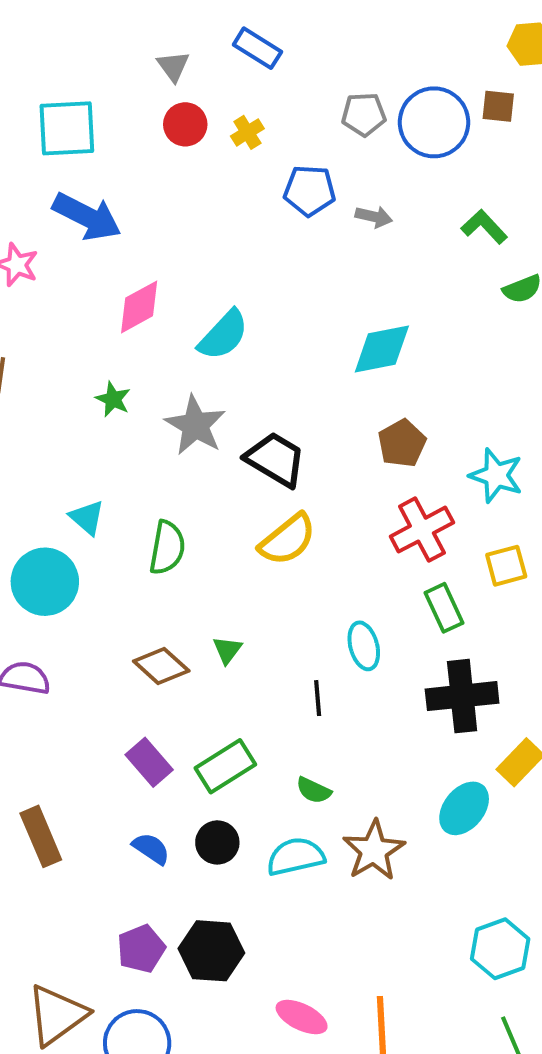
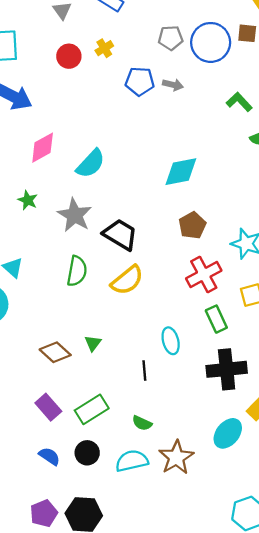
red circle: (185, 124) -> (69, 56), moved
gray arrow: (374, 217) -> (173, 85), moved
green semicircle: (167, 548) -> (77, 271), moved

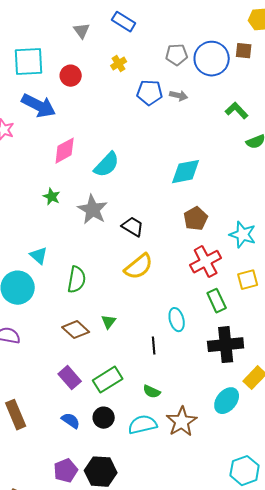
red circle: (69, 56) -> (71, 76), moved
black trapezoid: (120, 234) -> (133, 227), size x0.7
green semicircle: (77, 271) -> (77, 280), moved

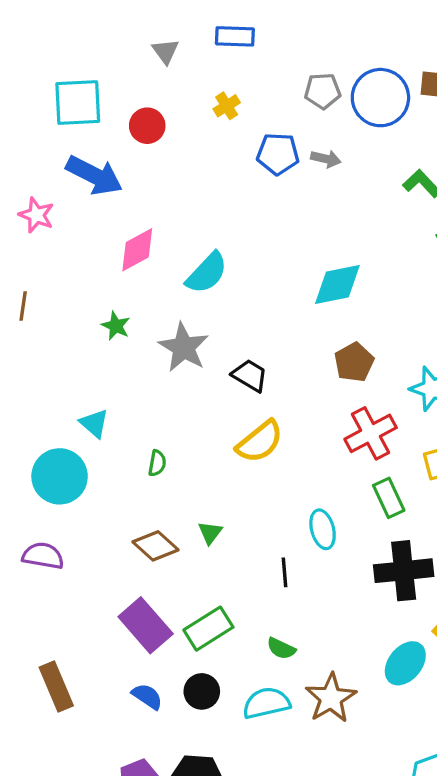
blue rectangle: (124, 22) -> (235, 36), turned -30
green semicircle: (77, 280) -> (157, 463), size x0.6
purple rectangle: (70, 378) -> (146, 625), size x1.4

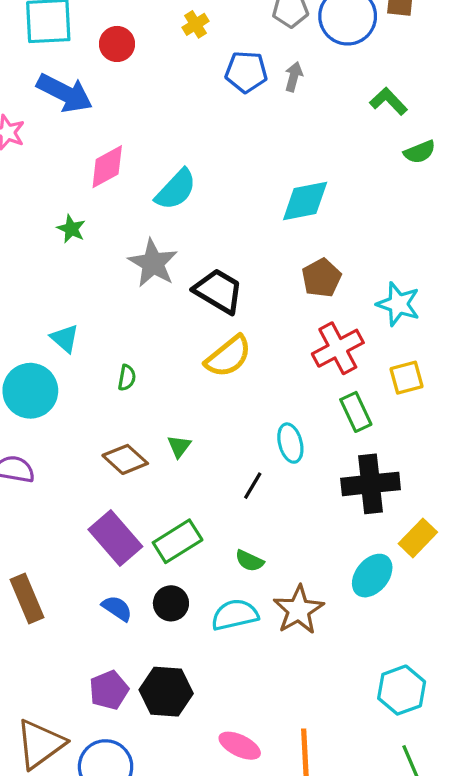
gray arrow: (326, 159) -> (294, 77), turned -88
green star: (116, 326) -> (71, 229), moved
black trapezoid: (250, 375) -> (218, 291), size x1.4
black line: (285, 572) -> (253, 486), turned 36

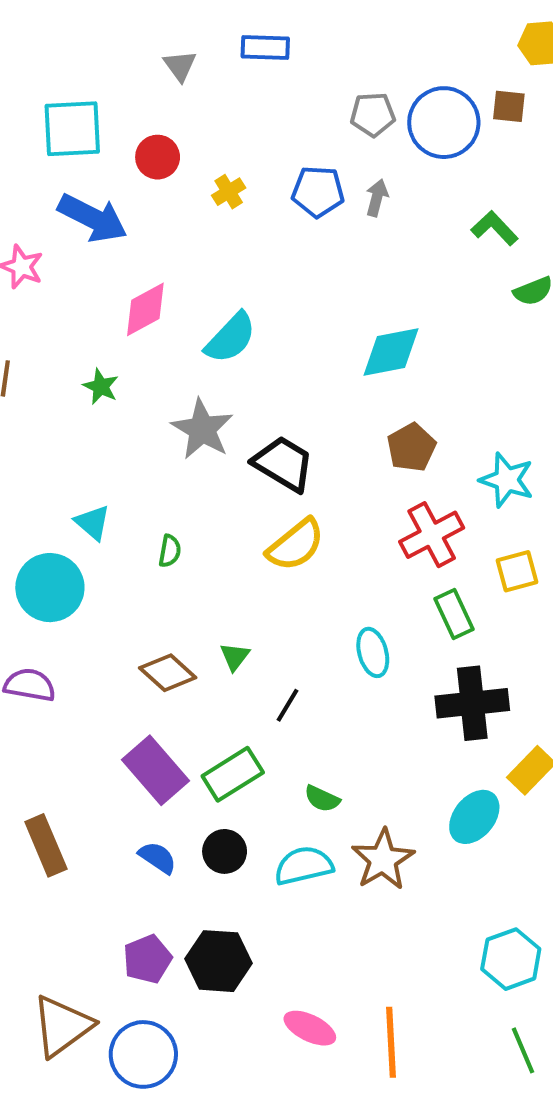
yellow cross: (196, 24) -> (229, 192), moved
green semicircle: (127, 378) -> (170, 551), moved
black line: (253, 486) -> (288, 705), moved

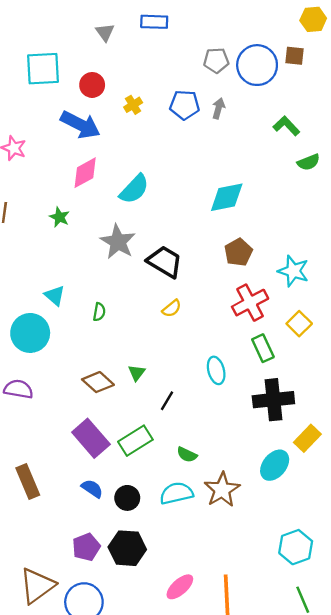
blue arrow: (93, 218) -> (80, 125), moved
yellow semicircle: (296, 545) -> (172, 308), size x0.6
yellow square: (517, 571) -> (299, 324), turned -30
black circle: (225, 851) -> (127, 498), moved
pink ellipse: (310, 1028) -> (180, 587), turned -68

